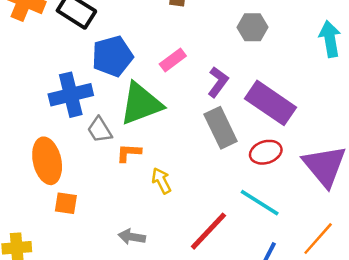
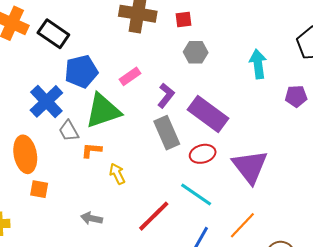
blue cross: (71, 95) -> (46, 101), turned -32

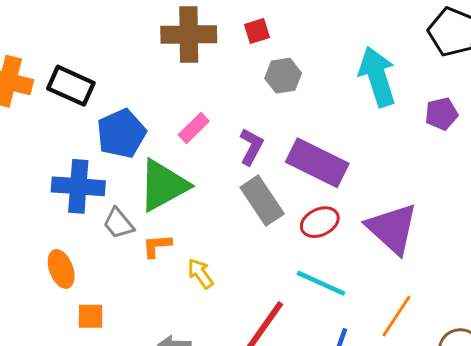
cyan arrow: (258, 64) -> (377, 77), size x1.4
blue cross: (46, 101) -> (78, 186), turned -32
orange ellipse: (25, 154) -> (61, 269), size x0.7

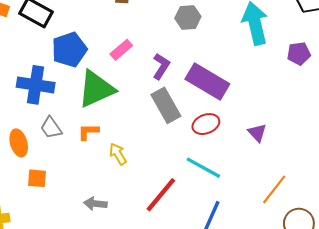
gray trapezoid: (118, 223) -> (51, 128), moved
purple triangle: (392, 229) -> (257, 133), size x0.5
orange line: (396, 316) -> (274, 189), moved

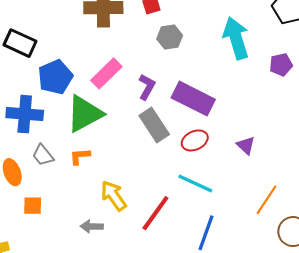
pink rectangle: (121, 50) -> (106, 73), size x1.4
yellow arrow: (118, 154) -> (114, 196), moved, size x1.4

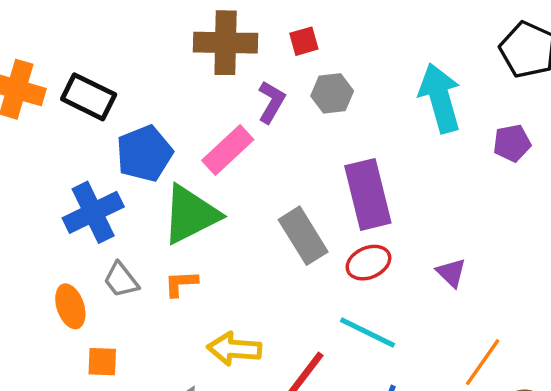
purple L-shape: (147, 87) -> (271, 102), moved
purple rectangle: (193, 99) -> (368, 194), turned 48
blue cross: (25, 114) -> (93, 212), turned -32
yellow arrow: (114, 196) -> (234, 349), turned -52

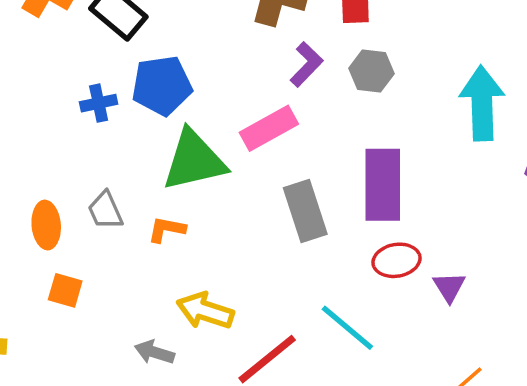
pink rectangle: (228, 150) -> (269, 128), moved
blue cross: (93, 212) -> (99, 103), moved, size x0.6
red ellipse: (368, 263) -> (397, 260), moved

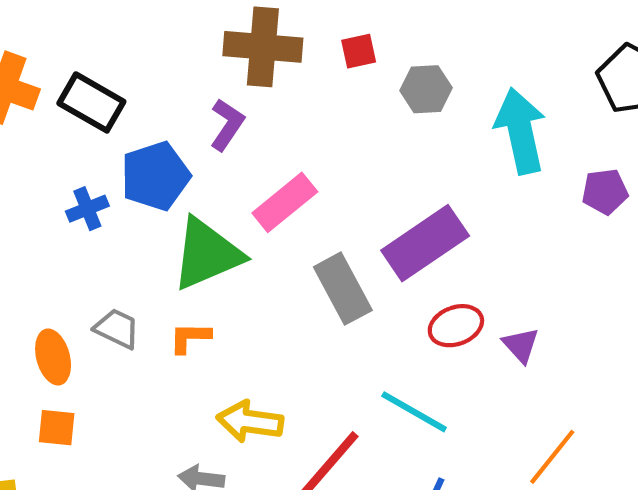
purple L-shape: (306, 64) -> (227, 125), moved
gray hexagon: (371, 71) -> (426, 89), moved
purple rectangle: (383, 185) -> (425, 243), turned 66
gray trapezoid: (105, 211) -> (117, 329), turned 150
orange square: (65, 290) -> (57, 428), moved

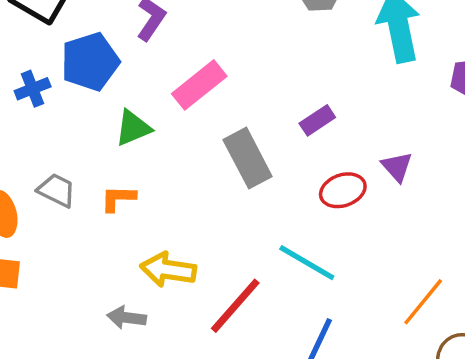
purple rectangle: (425, 243) -> (317, 120), size x0.5
green triangle: (207, 254) -> (133, 128), size x0.6
purple triangle: (521, 345) -> (397, 167), moved

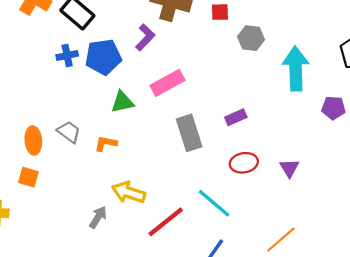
blue cross: (33, 89) -> (67, 55), moved
purple triangle: (397, 167) -> (289, 168), moved
gray arrow: (127, 318) -> (98, 217), turned 105

